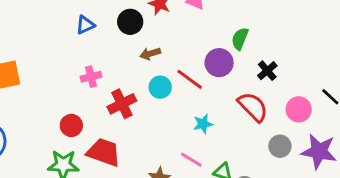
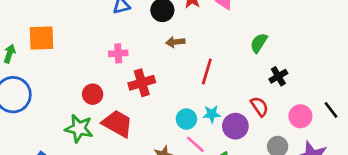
purple circle: (219, 63) -> (235, 126), moved
red line: (190, 79) -> (207, 72), turned 60
cyan circle: (160, 87) -> (186, 119), moved
red semicircle: (253, 107) -> (259, 107), size x0.7

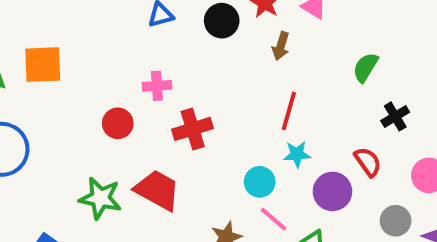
brown arrow: (175, 42) -> (281, 46), moved, turned -66
red circle: (93, 94) -> (118, 123), moved
cyan star: (212, 114) -> (297, 154), moved

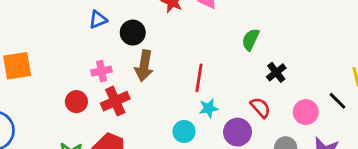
black circle: (222, 21) -> (133, 33), moved
brown arrow: (281, 46) -> (144, 66), moved, size x1.5
red cross: (193, 129) -> (115, 101), moved

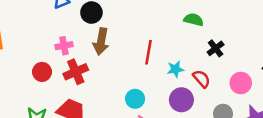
green semicircle: (251, 40) -> (194, 20), turned 78
cyan star: (209, 108) -> (175, 69), moved

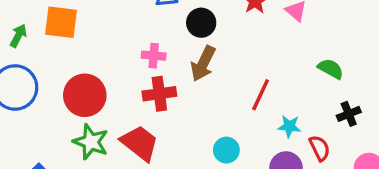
red circle: (42, 72) -> (85, 95), moved, size x1.6

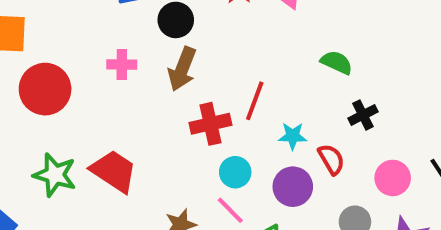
red cross: (159, 94) -> (210, 124), moved
red circle: (85, 95) -> (45, 89), moved
cyan circle: (226, 150) -> (235, 172), moved

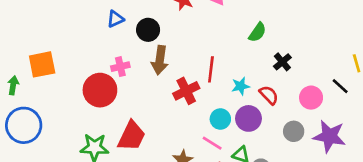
green semicircle: (337, 62) -> (257, 32), turned 114
red circle: (45, 89) -> (100, 90), moved
red trapezoid: (114, 171) -> (132, 136), turned 96
cyan circle: (235, 172) -> (220, 119), moved

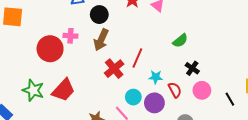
black cross: (282, 62) -> (192, 68), turned -32
red cross: (186, 91) -> (114, 69), turned -30
pink circle: (311, 98) -> (202, 90), moved

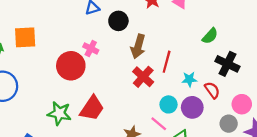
pink cross: (70, 36) -> (91, 48), turned 32
brown arrow: (101, 40) -> (138, 46), moved
black cross: (192, 68) -> (227, 64), size x1.5
pink circle: (202, 90) -> (242, 104), moved

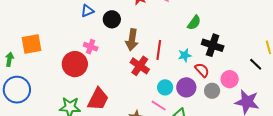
cyan star: (189, 79) -> (185, 55), moved
gray circle: (229, 124) -> (212, 91), moved

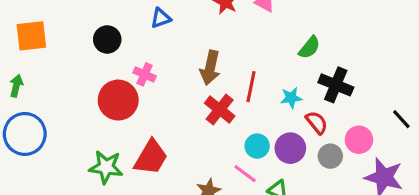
blue triangle: (87, 11) -> (161, 18), moved
black circle: (112, 19) -> (107, 39), moved
orange square: (32, 44) -> (31, 36), moved

